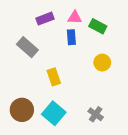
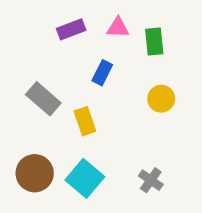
green rectangle: (98, 26) -> (154, 41), turned 56
blue rectangle: (71, 37) -> (102, 73), moved, turned 32
gray rectangle: (27, 47) -> (43, 99), moved

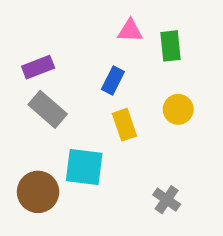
purple rectangle: (71, 29) -> (38, 67), moved
yellow rectangle: (85, 121) -> (124, 125), moved
cyan square: (85, 178) -> (84, 167), moved, turned -33

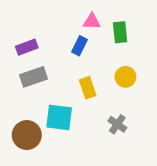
blue rectangle: (113, 81) -> (79, 46), moved
gray rectangle: (48, 109) -> (34, 77), turned -60
gray cross: (167, 200) -> (117, 124), moved

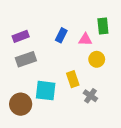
pink triangle: (92, 21) -> (85, 39), moved
green rectangle: (120, 32) -> (103, 26), moved
yellow rectangle: (88, 88) -> (73, 79), moved

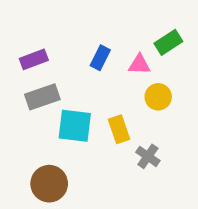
green rectangle: (103, 26) -> (168, 42), turned 63
cyan square: (46, 91) -> (75, 126), moved
brown circle: (21, 104) -> (49, 184), moved

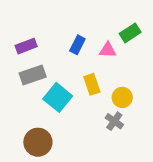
yellow circle: (158, 97) -> (122, 97), moved
cyan square: (75, 126) -> (58, 97), turned 32
yellow rectangle: (119, 129) -> (92, 84), moved

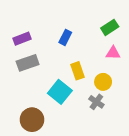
pink triangle: (108, 50) -> (113, 53), moved
cyan square: (58, 97) -> (60, 92), moved

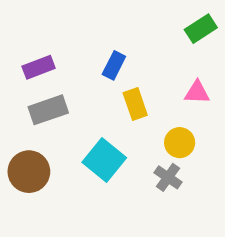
green rectangle: (110, 27) -> (201, 29), moved
yellow rectangle: (78, 71) -> (135, 104), moved
brown circle: (32, 120) -> (29, 172), moved

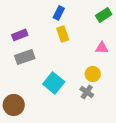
blue rectangle: (114, 65) -> (59, 13), moved
yellow rectangle: (135, 104) -> (63, 34), moved
brown circle: (29, 172) -> (14, 105), moved

